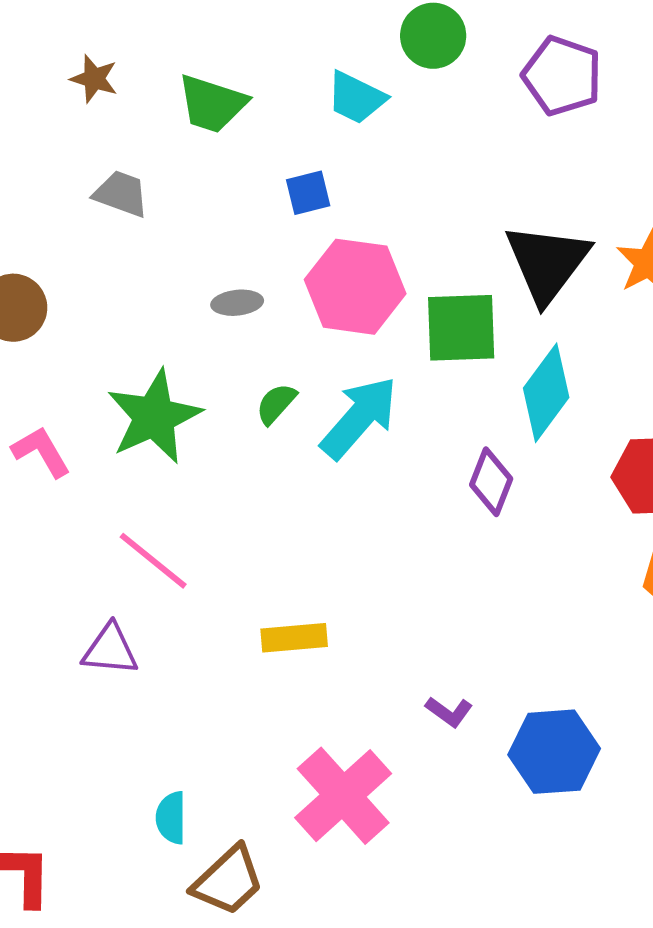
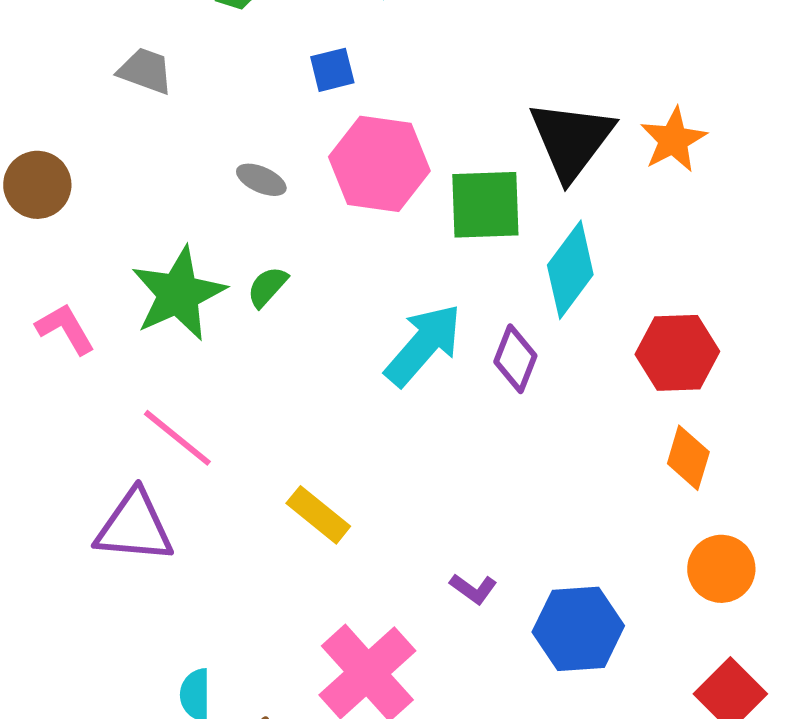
gray ellipse: (237, 303) -> (261, 180), turned 30
green semicircle: (276, 404) -> (267, 287), moved
cyan arrow: (359, 418) -> (423, 345), moved
yellow rectangle: (294, 638) -> (318, 515), turned 44
purple triangle: (110, 650) -> (134, 527), size x1.4

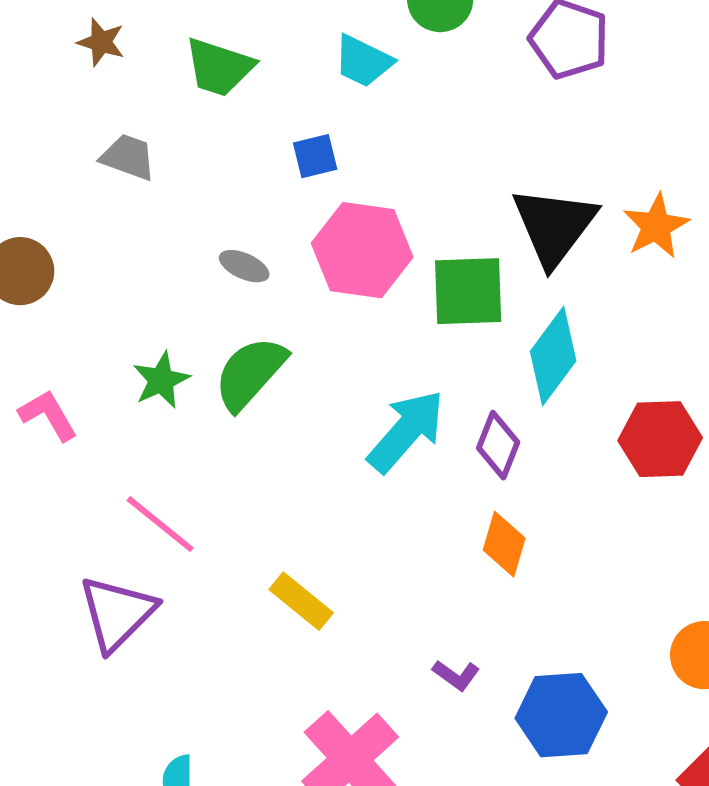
green semicircle: (267, 287) -> (250, 373), size x1.8
green star: (178, 294) -> (161, 380), size x0.6
orange diamond: (688, 458) -> (504, 544), moved
purple triangle: (134, 527) -> (117, 613), turned -50

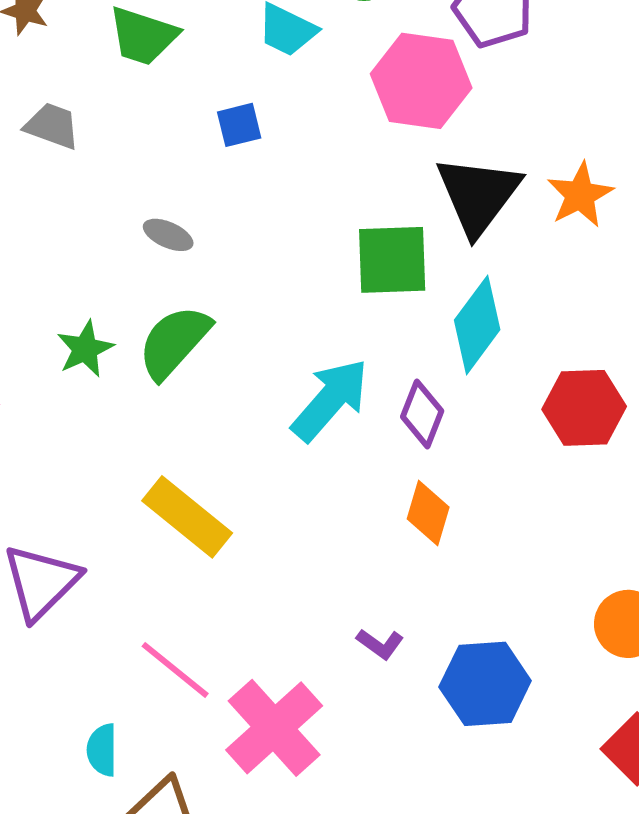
pink hexagon: (362, 250) -> (421, 81), moved
pink line: (160, 524) -> (175, 670), moved
yellow rectangle: (301, 601) -> (187, 517), moved, size x1.4

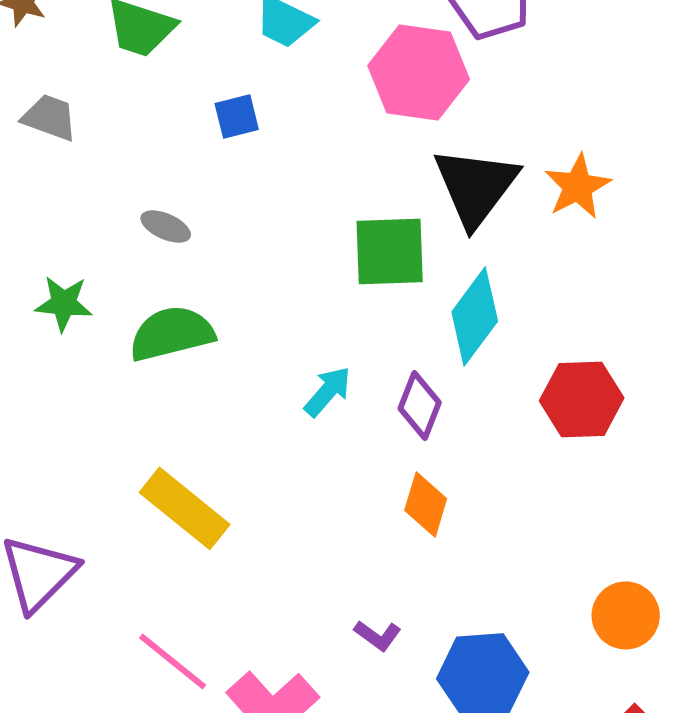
green semicircle: (174, 342) -> (172, 333), turned 34
green star: (85, 349) -> (64, 303), moved, turned 30
cyan arrow: (330, 400) -> (328, 391), size x0.6

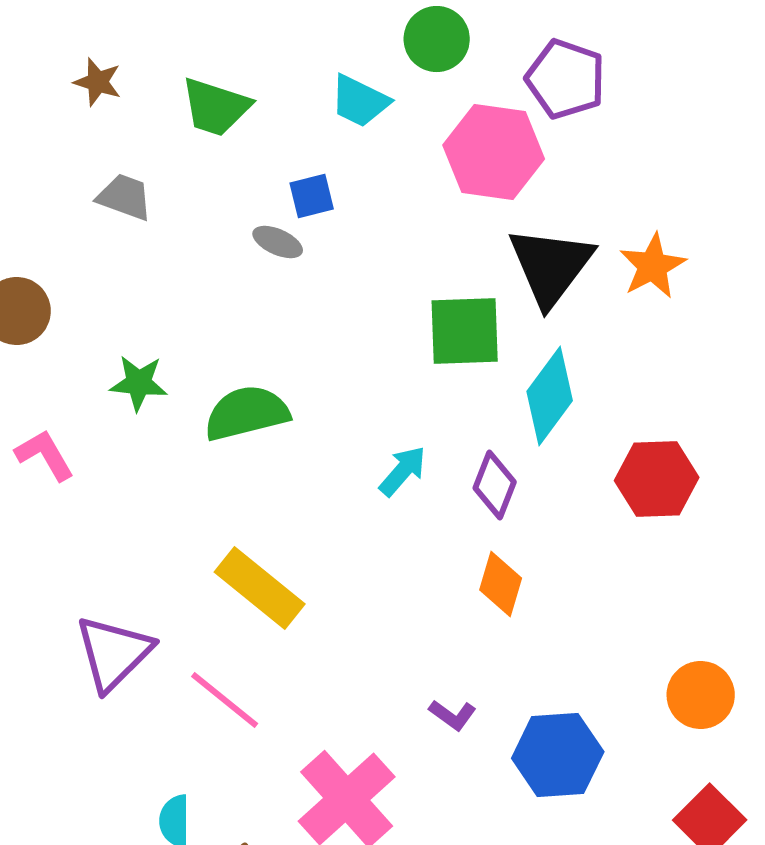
gray ellipse: (166, 226) -> (278, 242), moved
pink line: (173, 661) -> (225, 700), moved

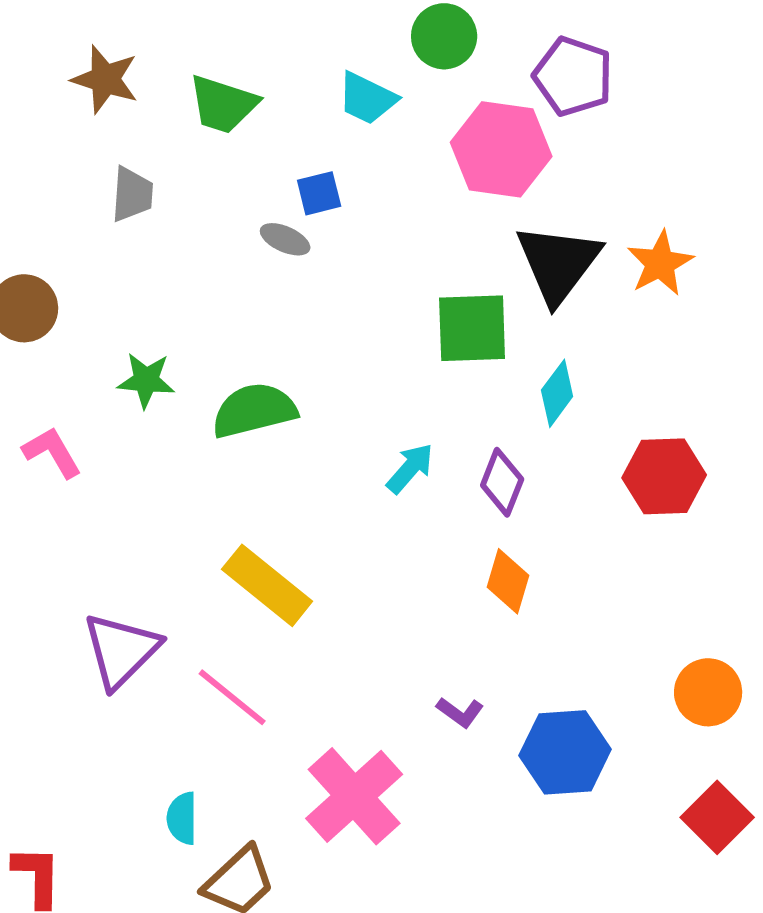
brown star: (98, 82) -> (105, 79), size x1.4
gray trapezoid: (125, 197) -> (132, 194), turned 74
cyan diamond: (550, 396) -> (557, 393), size x0.7

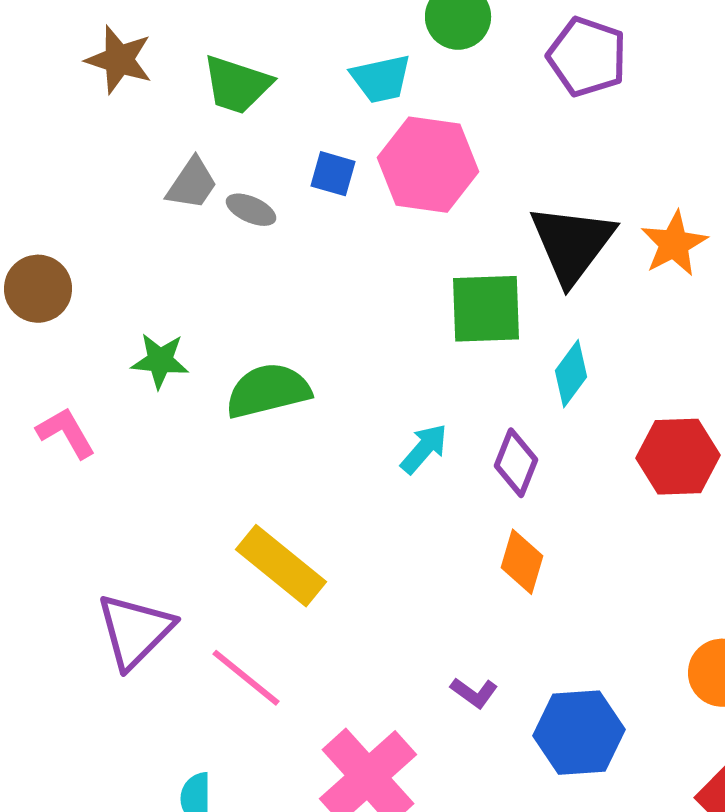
cyan trapezoid: (367, 98) -> (381, 79), turned -38
pink hexagon: (501, 149) -> (428, 165), moved
blue square: (319, 193) -> (333, 174), turned 30
gray trapezoid: (132, 194) -> (192, 184), moved, turned 30
gray ellipse: (285, 239) -> (251, 210), moved

